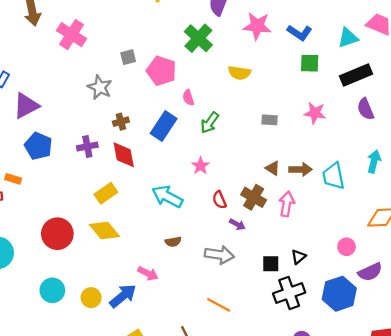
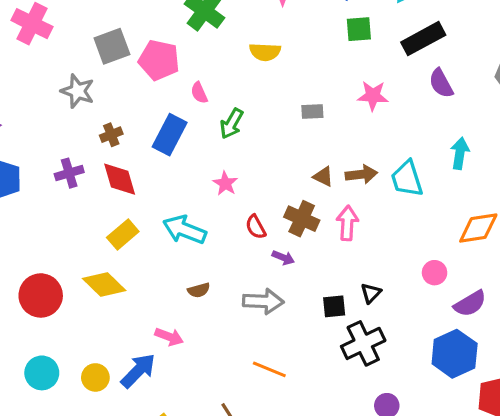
gray square: (128, 57) -> (112, 46), size x1.6
yellow rectangle: (106, 193) -> (123, 234), moved
blue hexagon: (339, 294) -> (455, 354), moved

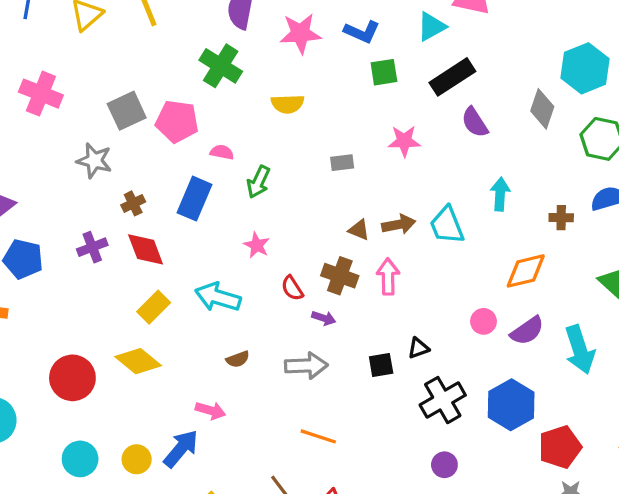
pink semicircle: (199, 93) -> (222, 152), turned 130
black triangle: (371, 293) -> (418, 348), turned 30
purple semicircle: (470, 304) -> (527, 331), moved
black cross: (363, 343) -> (443, 400), moved

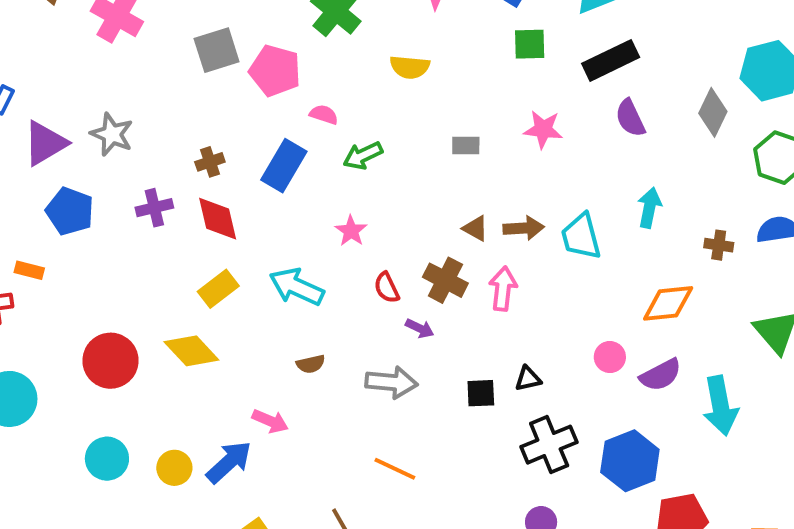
gray star: (94, 161) -> (112, 134), moved
green arrow: (258, 182) -> (363, 156), turned 32

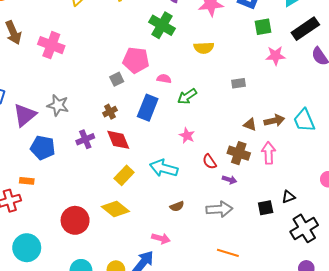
gray square: (217, 50) -> (117, 79), moved, size x0.6
pink star: (543, 129) -> (275, 56), moved

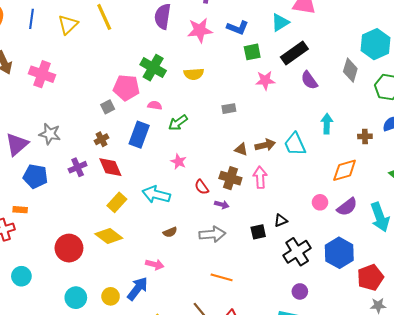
green cross: (162, 25) -> (153, 68), moved
cyan circle: (27, 248) -> (21, 276), size x0.7

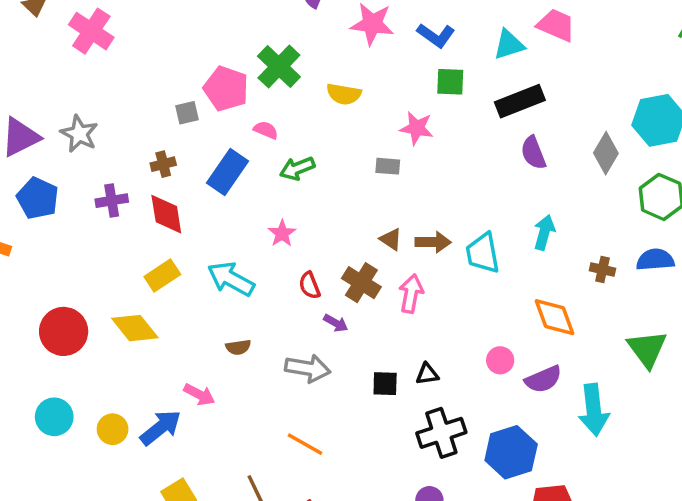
pink star: (265, 80) -> (417, 128), moved
orange diamond: (345, 170) -> (555, 317), turned 72

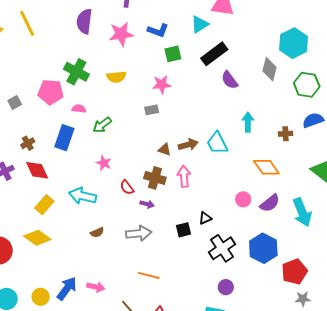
gray square: (187, 113) -> (15, 102), moved
pink arrow: (199, 394) -> (96, 287), moved

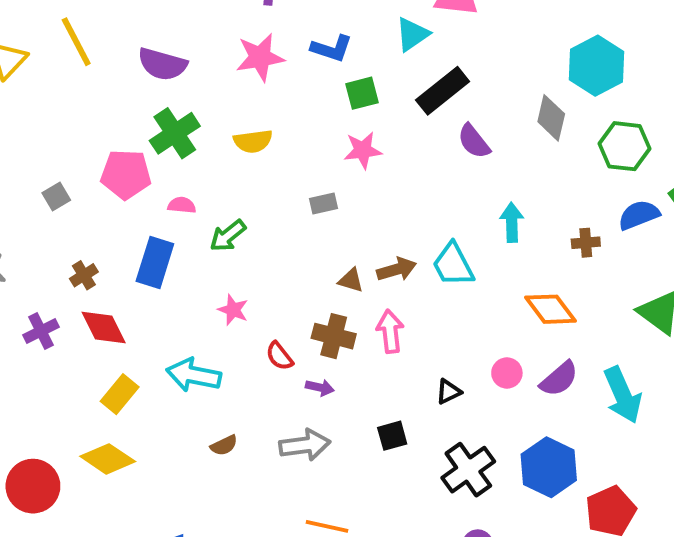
purple semicircle: (84, 21) -> (162, 64), moved, turned -80
green cross: (76, 72) -> (175, 133), turned 30
pink star: (162, 84) -> (363, 150), moved
black triangle: (205, 218) -> (449, 392), moved

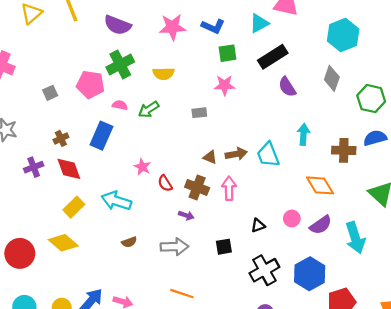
cyan hexagon: (596, 66) -> (343, 35), moved
green arrow: (228, 236) -> (149, 109), moved
brown cross: (586, 243) -> (344, 150), size x1.5
red semicircle: (280, 356) -> (165, 183), moved

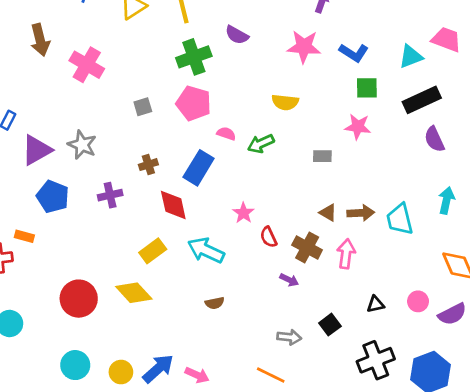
purple semicircle: (117, 25) -> (237, 35), size x0.7
green cross: (120, 64) -> (194, 57), moved
red diamond: (69, 169) -> (173, 205), moved
gray arrow: (174, 247) -> (289, 337), moved, size x0.7
black square: (224, 247) -> (330, 325), turned -35

